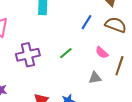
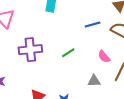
blue line: (87, 22) -> (93, 25), turned 35

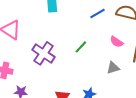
purple cross: (30, 50) -> (44, 53), turned -35

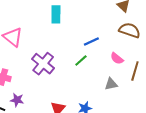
blue line: (97, 14) -> (91, 42), moved

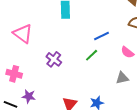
purple cross: (43, 64) -> (54, 59), size x0.7

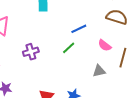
purple cross: (54, 59) -> (31, 52), turned 35

